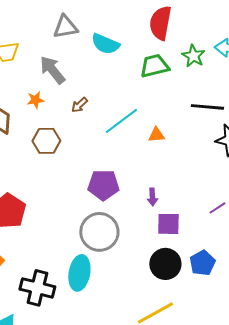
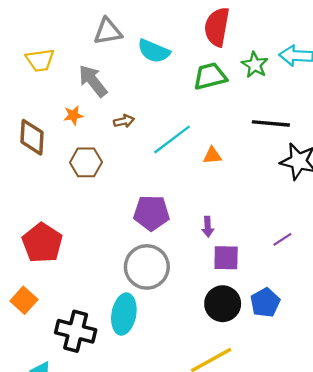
brown arrow: (79, 105) -> (124, 121), turned -150

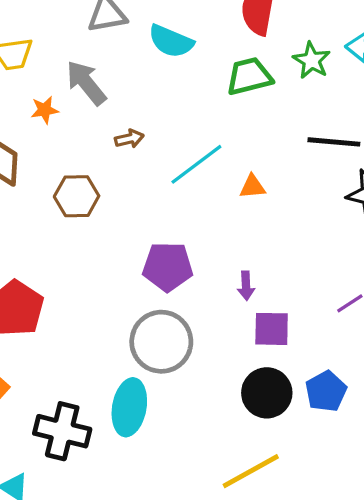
orange star: (73, 115) -> (45, 110), moved

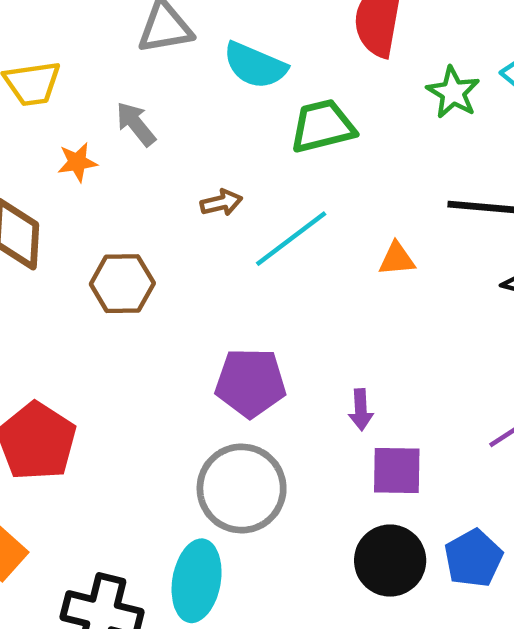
green trapezoid: (249, 76) -> (323, 126), moved
gray arrow: (86, 83) -> (136, 124), size x0.7
brown arrow: (129, 139) -> (221, 203), moved
orange triangle: (252, 187) -> (397, 259), moved

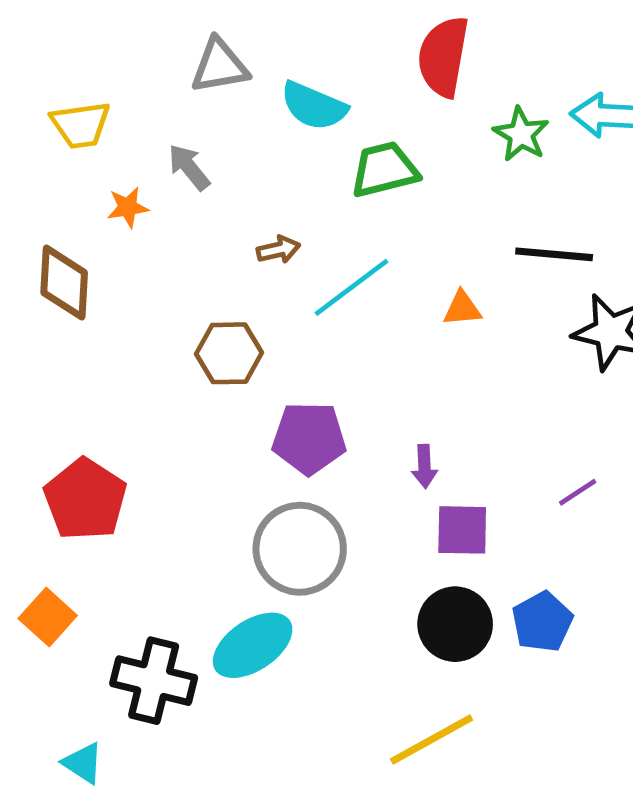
brown hexagon: (122, 284) -> (229, 353), moved
cyan ellipse: (197, 581) -> (253, 645), turned 46

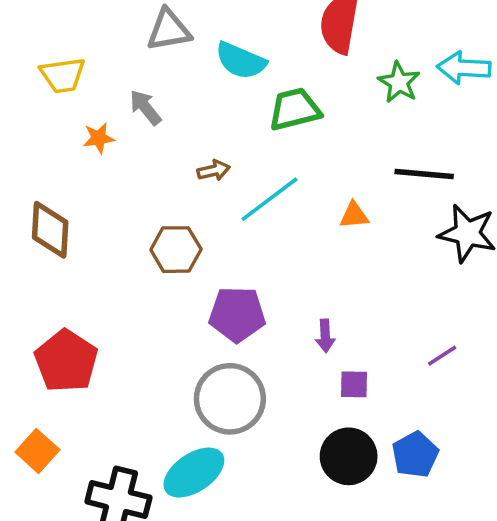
brown diamond: (64, 283) -> (50, 230), moved
purple square: (462, 530) -> (354, 384), size x0.7

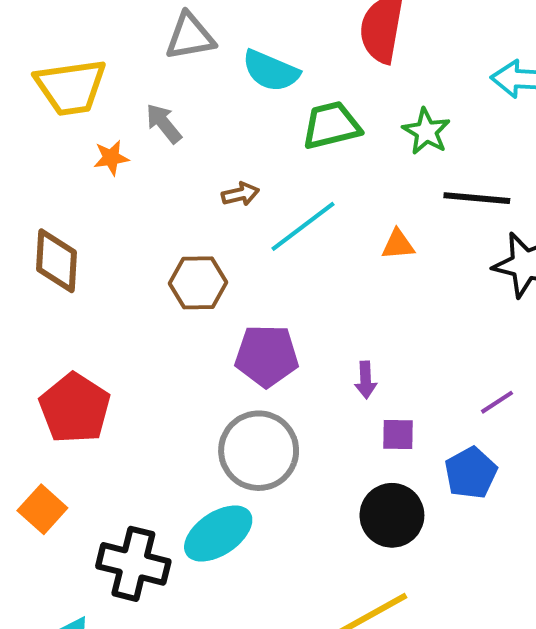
yellow trapezoid: (63, 75) -> (71, 87), size x1.4
green star: (399, 82) -> (426, 131), moved
blue pentagon: (415, 455) -> (471, 473), moved

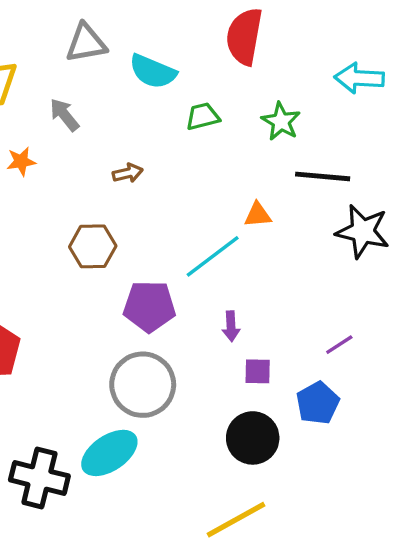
green trapezoid: (331, 125) -> (203, 116), size x0.7
orange star: (111, 158) -> (21, 161), moved
cyan line: (303, 226) -> (213, 256), moved

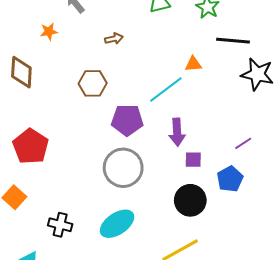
purple arrow: (231, 326) -> (177, 132), size x1.5
cyan ellipse: (109, 453) -> (117, 224), moved
black cross: (39, 478) -> (60, 225), size x0.7

